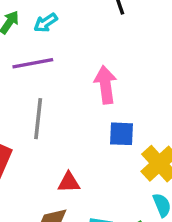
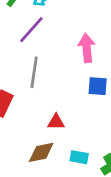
purple line: (33, 63) -> (31, 30), turned -40

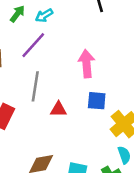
red triangle: (56, 122) -> (58, 109), moved

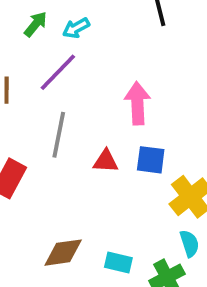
red triangle: (58, 109) -> (106, 161), moved

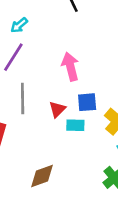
red triangle: (106, 161) -> (57, 109), turned -36
cyan rectangle: (118, 263) -> (75, 125), moved

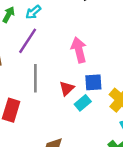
cyan rectangle: (75, 125) -> (83, 103), turned -42

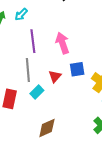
purple line: (28, 41) -> (33, 41), moved, turned -35
cyan rectangle: (83, 103) -> (37, 92), moved

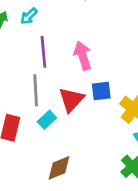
red triangle: (55, 76) -> (71, 100), size x1.5

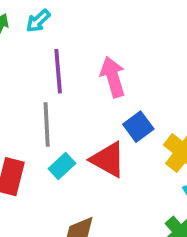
blue square: (101, 91) -> (138, 127), turned -30
red triangle: (71, 100) -> (108, 160), moved, turned -44

